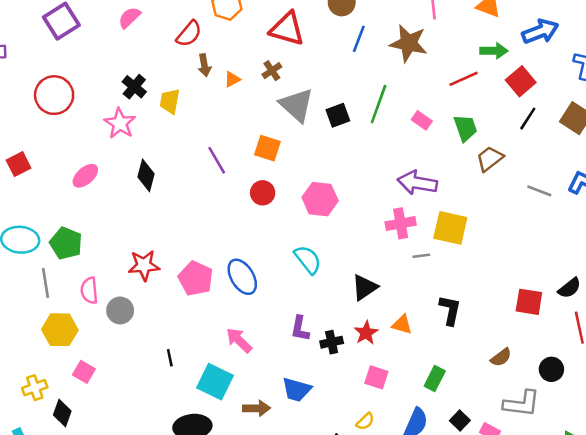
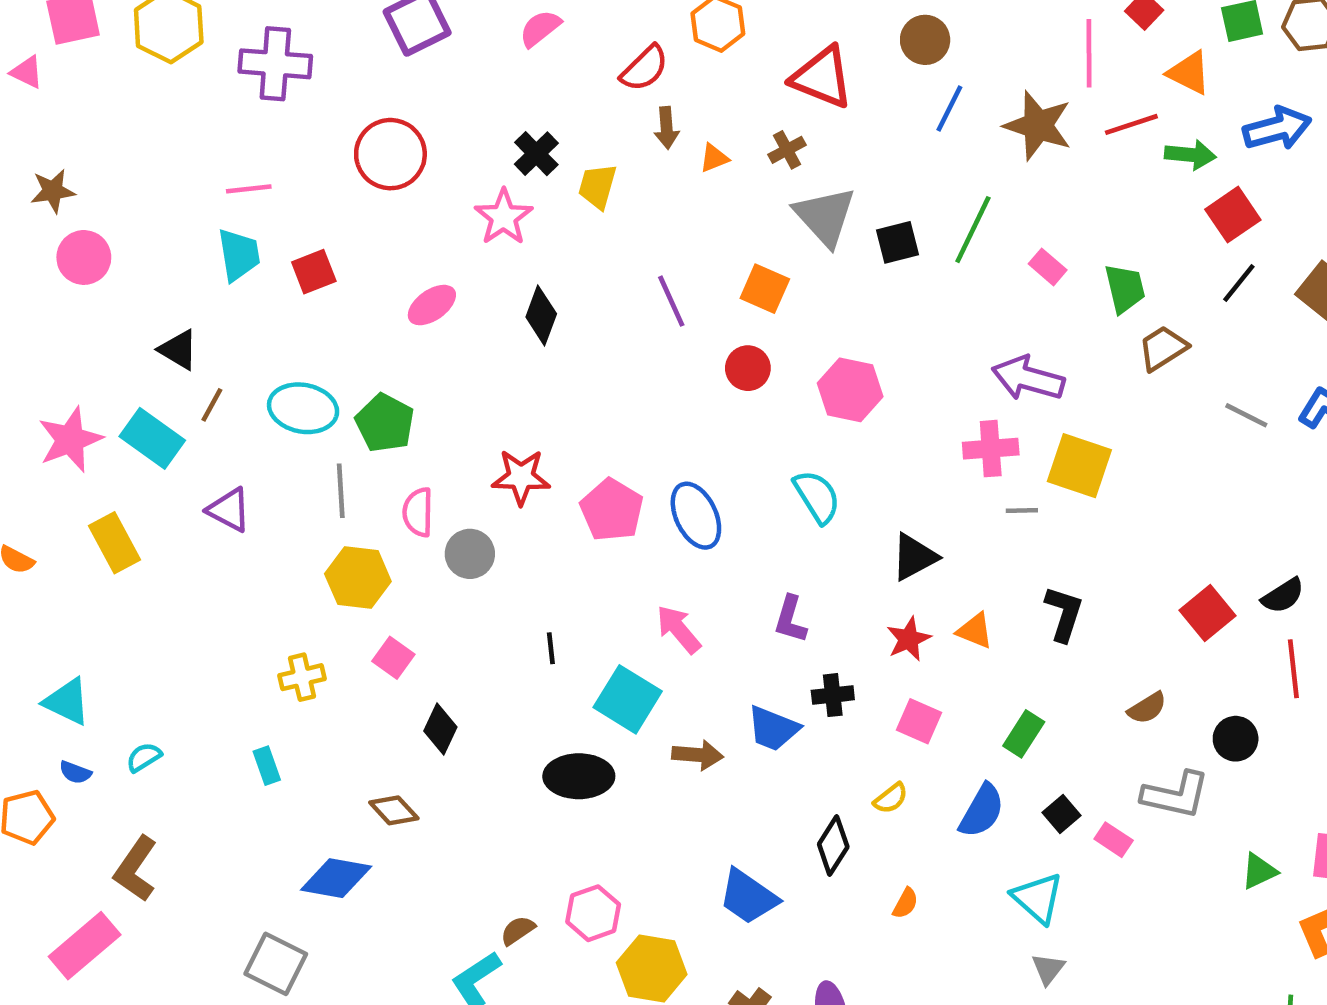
red line: (464, 79) -> (1131, 124), moved
red square: (529, 302) -> (1207, 613), turned 36
black cross: (332, 342) -> (833, 695), moved
black diamond: (62, 413) -> (440, 729), moved

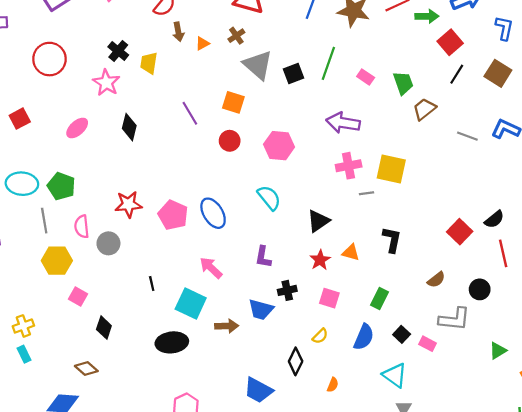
purple arrow: (1028, 378) -> (343, 123), moved
yellow cross: (302, 677) -> (23, 326), moved

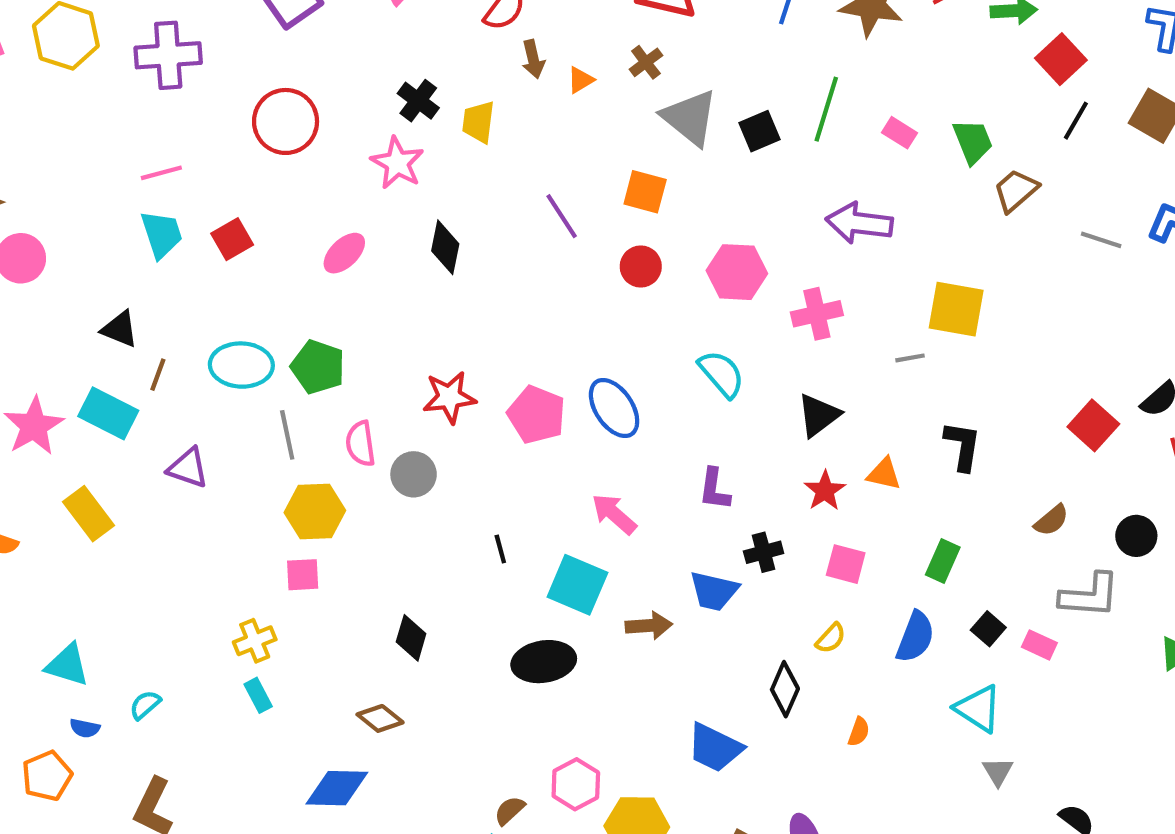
pink cross: (349, 166) -> (817, 314), moved
pink square: (78, 296) -> (303, 575), moved, turned -30

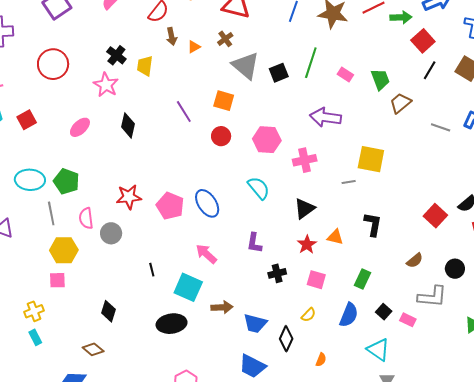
blue trapezoid: (714, 591) -> (255, 323), moved

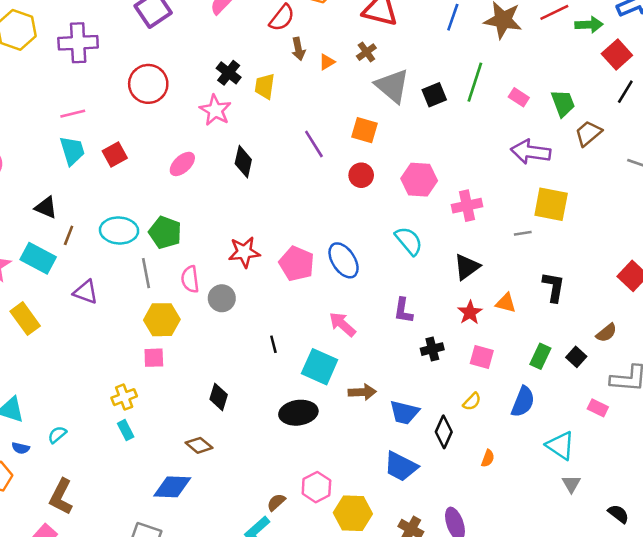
purple arrow: (326, 117) -> (531, 152), moved
black square: (384, 312) -> (576, 357), moved

